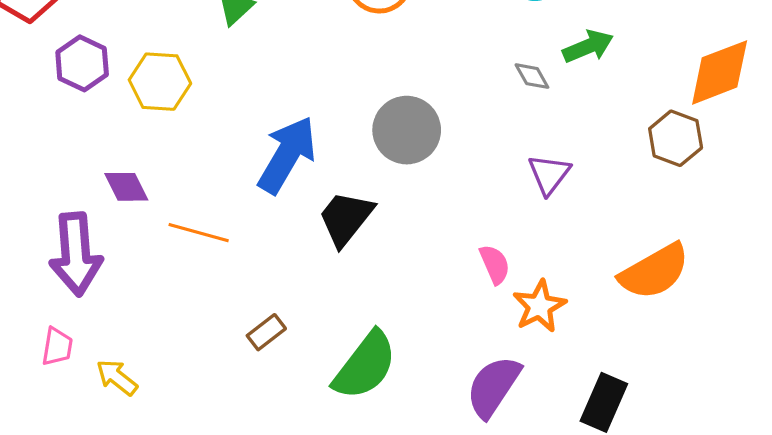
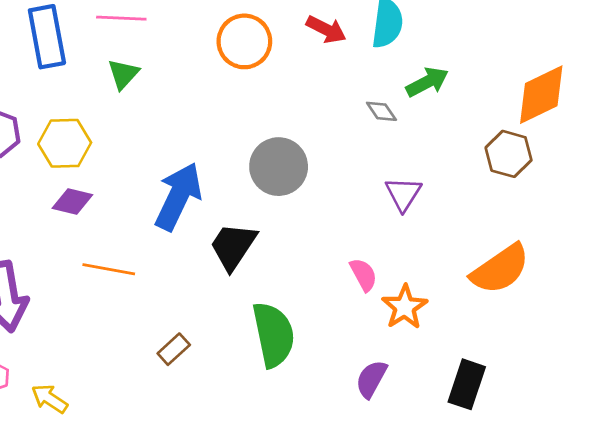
purple diamond: (126, 187) -> (72, 202), moved, turned -45
green semicircle: (365, 366) -> (273, 335), moved, turned -44
purple semicircle: (493, 387) -> (371, 379), size x0.7

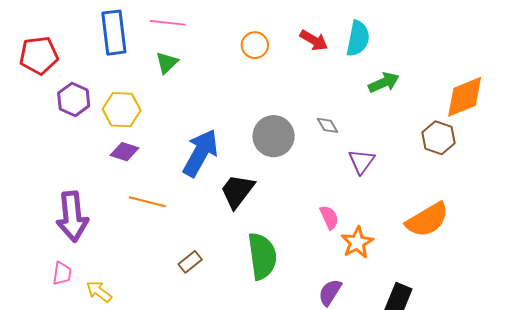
orange circle: (244, 41) -> (255, 45), size x0.7
gray diamond: (381, 111) -> (328, 125), moved

